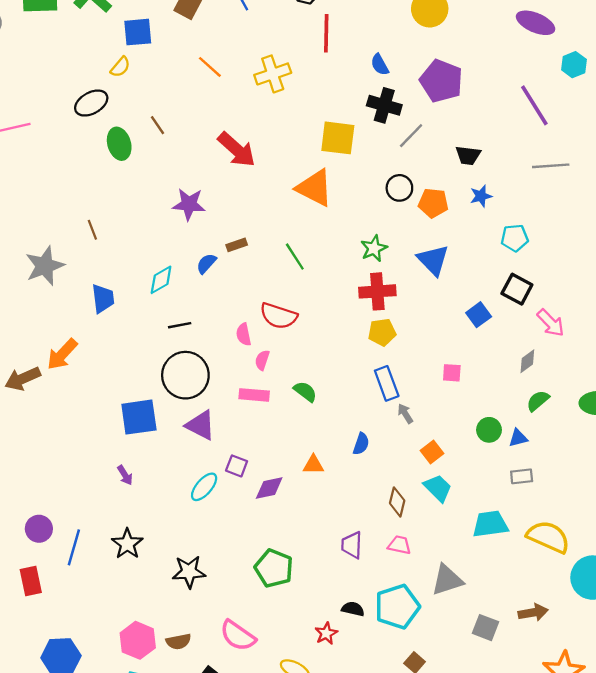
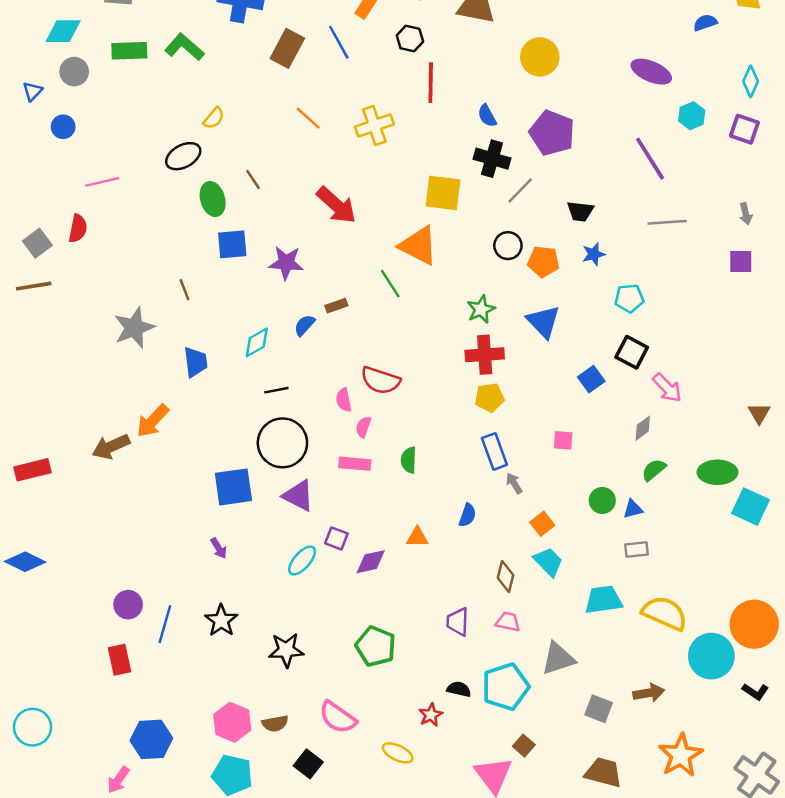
blue square: (138, 32) -> (232, 244), moved
green line: (295, 257) -> (390, 284), moved
green semicircle: (305, 391) -> (409, 460), turned -125

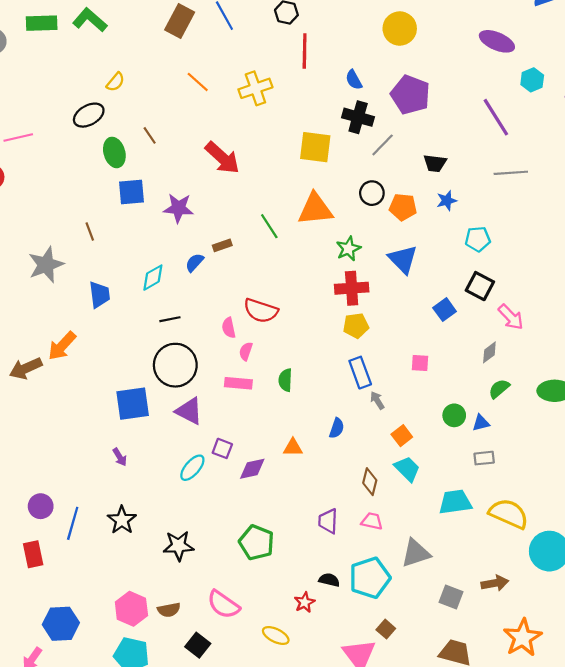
orange triangle: (418, 246) -> (315, 209), moved, turned -33

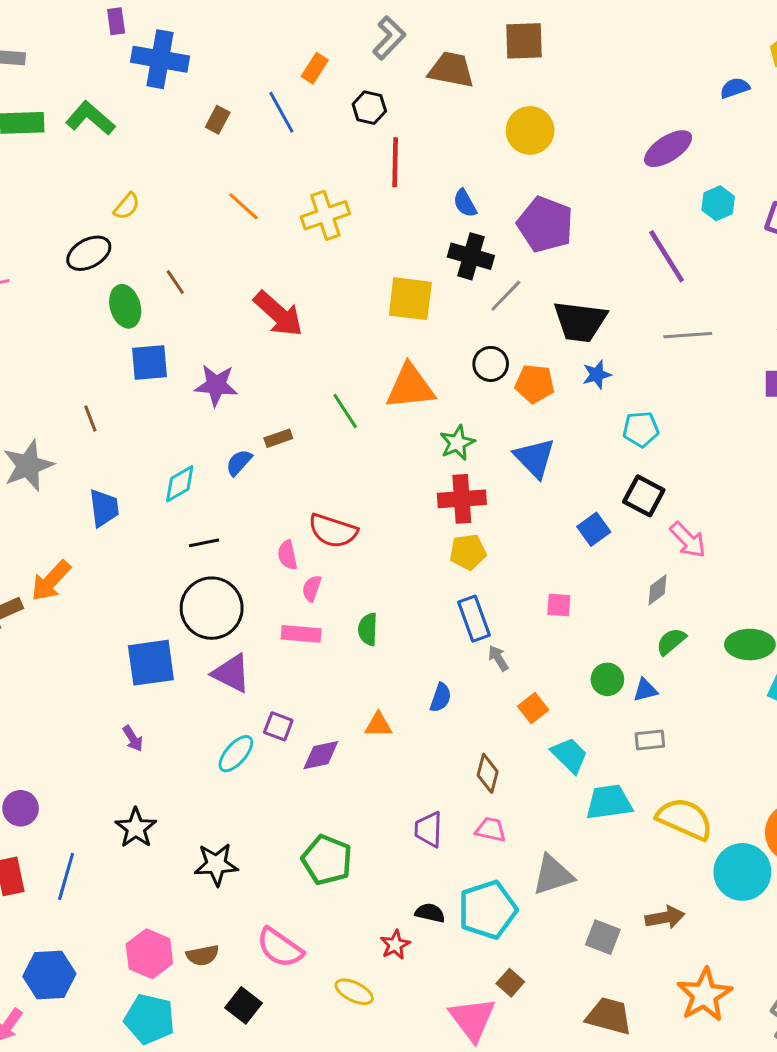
brown rectangle: (180, 21) -> (218, 120), size x0.6
purple ellipse: (497, 41) -> (668, 149), turned -56
black trapezoid: (435, 163) -> (580, 321), size x1.6
cyan trapezoid: (407, 469) -> (569, 755), moved
blue line: (73, 523) -> (66, 876), moved

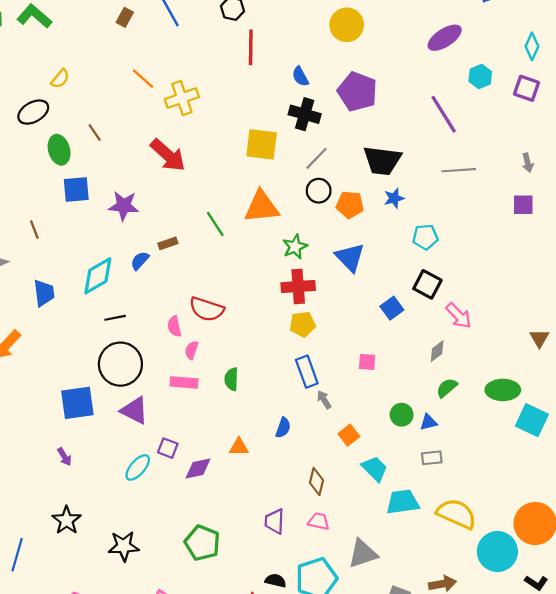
yellow cross: (325, 215) -> (182, 98), moved
gray line: (506, 296) -> (316, 158), moved
cyan diamond: (180, 484) -> (98, 276), size x1.4

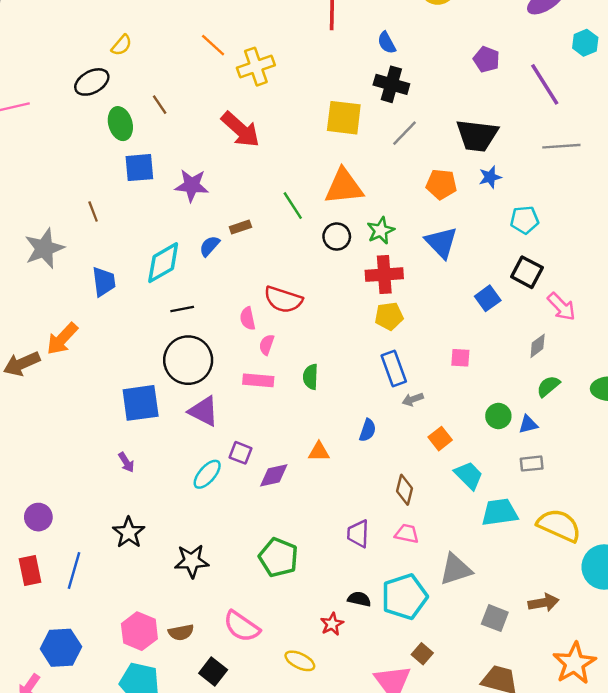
purple pentagon: (357, 92) -> (486, 59), moved, size x0.6
black circle: (319, 191) -> (337, 237), moved
gray arrow: (324, 400) -> (413, 399), turned -78

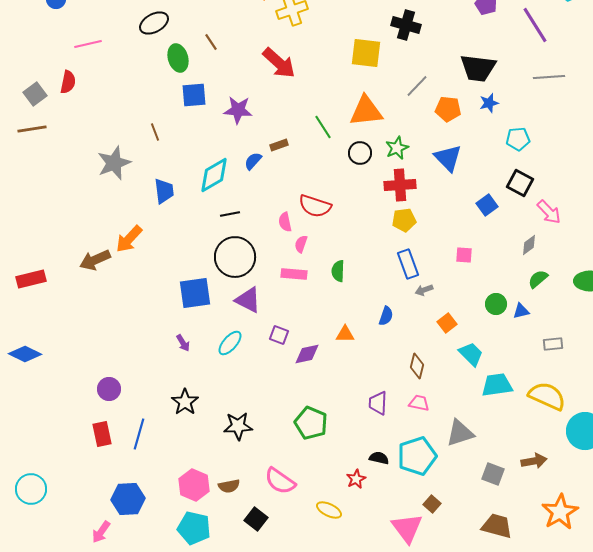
gray line: (404, 133) -> (417, 86), moved
gray rectangle: (532, 464) -> (553, 344), moved
cyan ellipse: (207, 474) -> (230, 343), moved

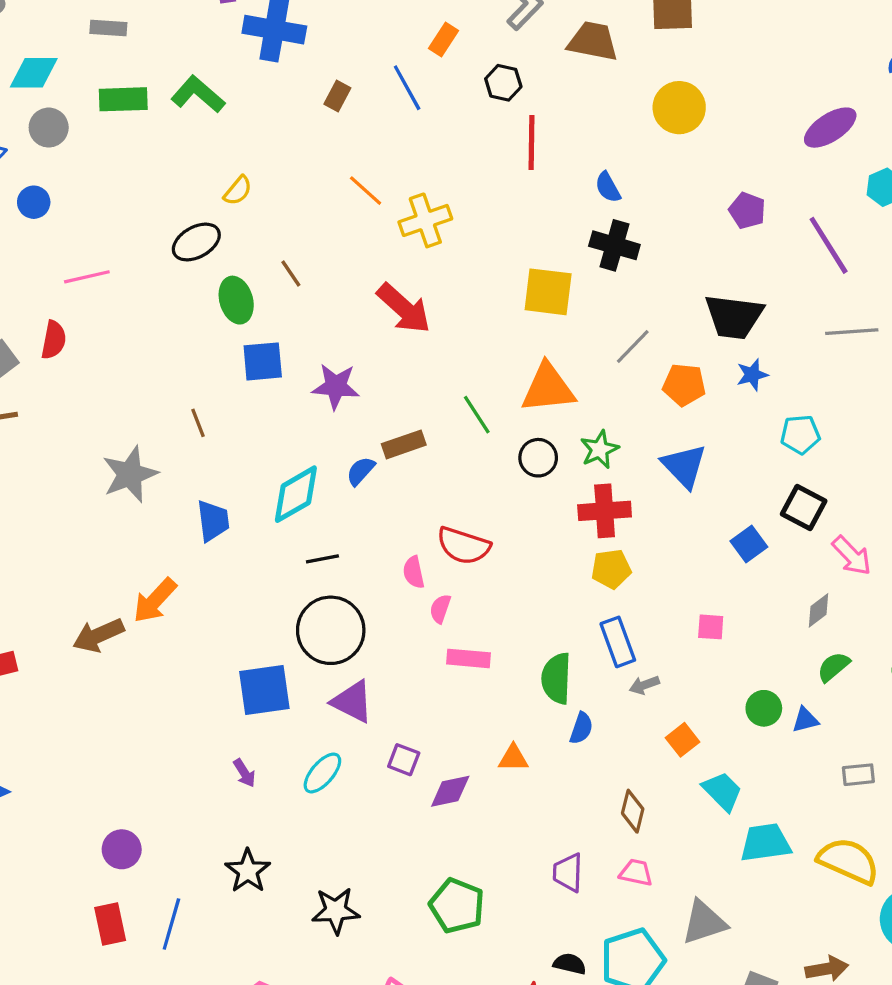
brown rectangle: (279, 145) -> (404, 444), size x1.4
green semicircle: (338, 271) -> (556, 678), moved, size x1.4
pink rectangle: (294, 274) -> (468, 658), moved

